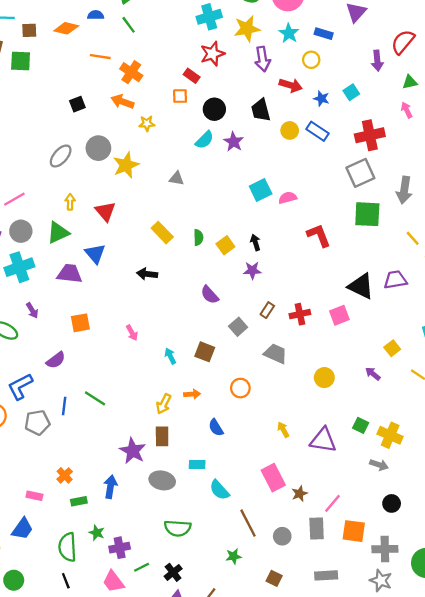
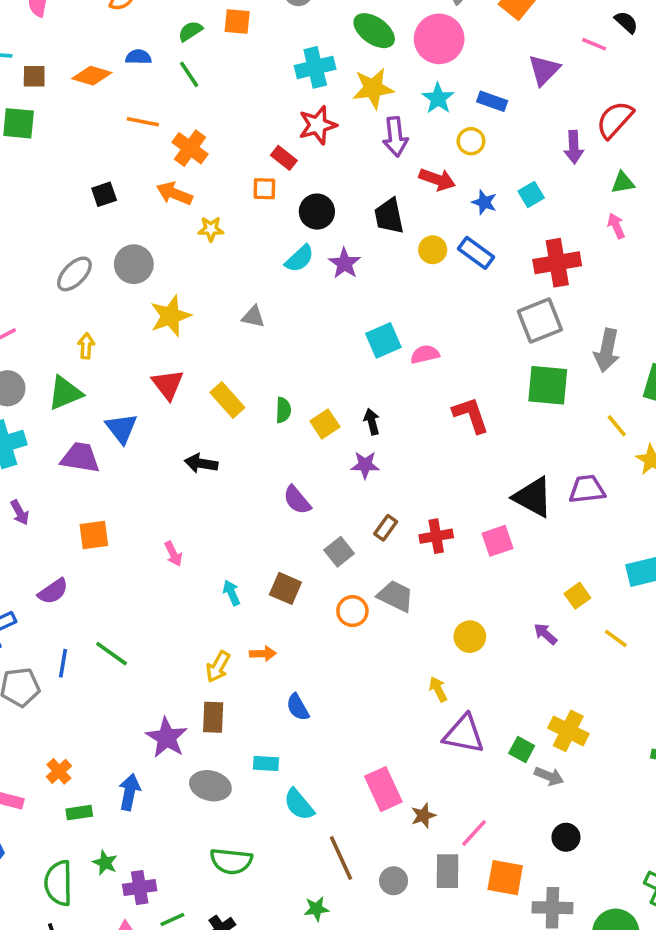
yellow star: (126, 165) -> (170, 316), moved
red triangle: (105, 211) -> (168, 384), moved
orange circle: (240, 388) -> (352, 611), moved
green square: (361, 425) -> (522, 750), moved
yellow arrow: (283, 430) -> (438, 689), moved

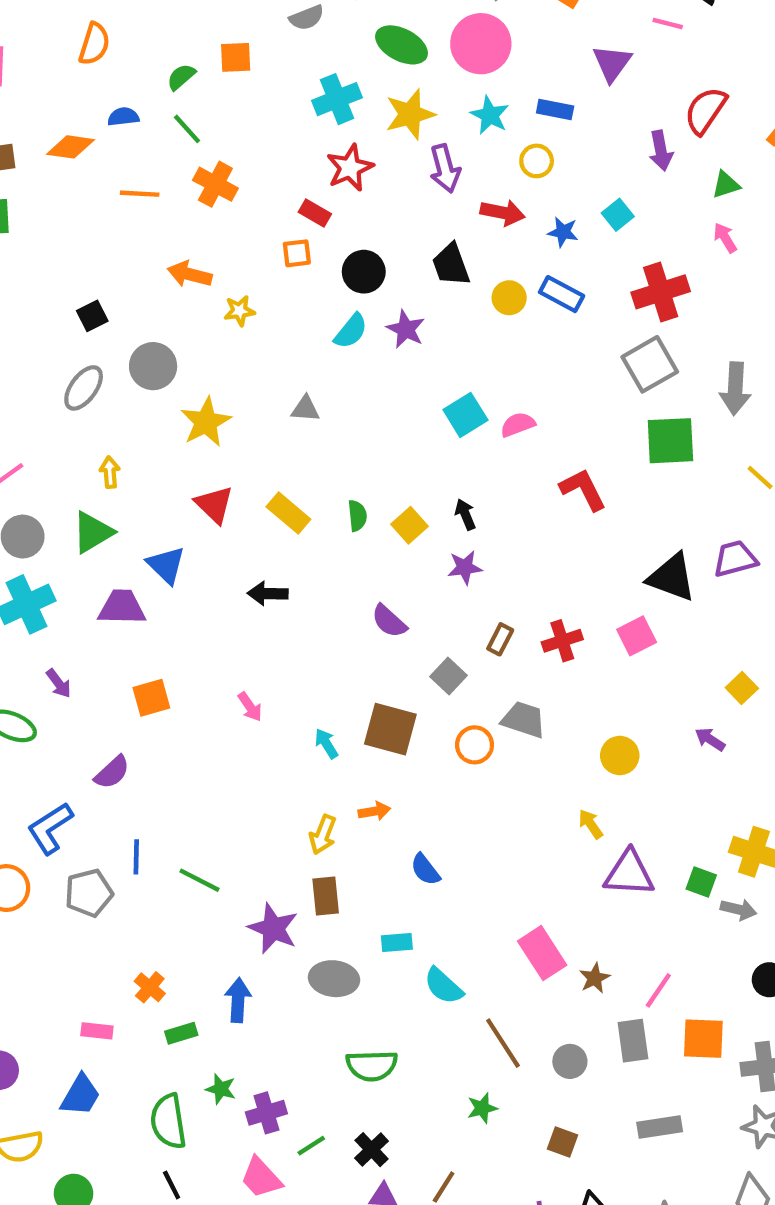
orange cross: (190, 148) -> (215, 184), moved
black square: (104, 194) -> (92, 316), moved
brown square: (285, 588) -> (390, 729), size x1.4
green line: (112, 654) -> (199, 880), moved

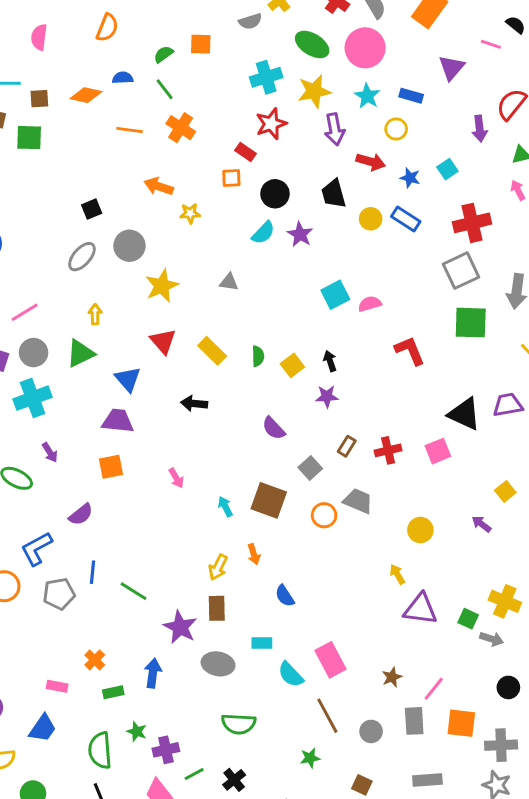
purple trapezoid: (122, 607) -> (118, 421), moved
orange arrow: (374, 811) -> (254, 554), turned 78
pink rectangle: (542, 953) -> (331, 660), moved

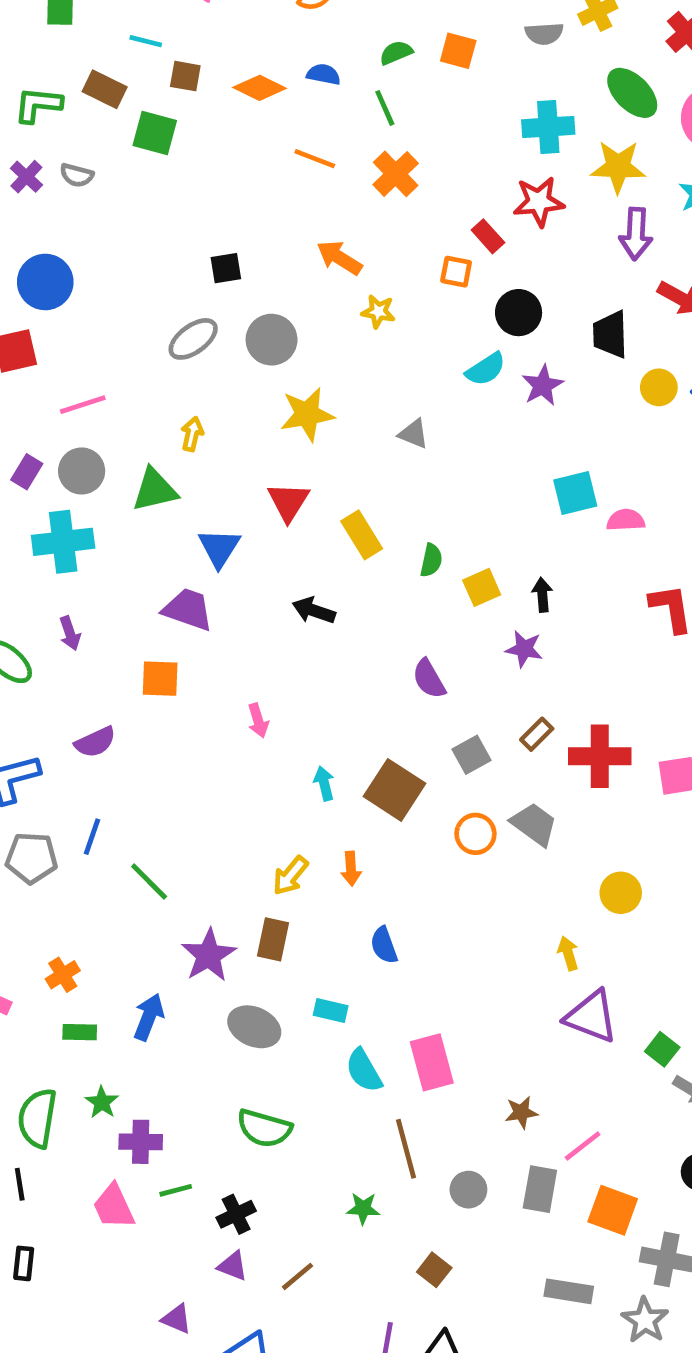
red cross: (388, 450) -> (600, 756), size x1.4
gray rectangle: (427, 780) -> (569, 1291), moved

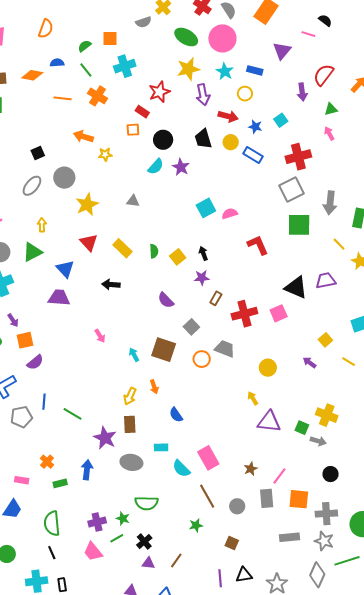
cyan cross: (548, 127) -> (125, 66), moved
yellow circle: (659, 387) -> (231, 142), moved
orange square: (160, 679) -> (25, 340), moved
brown rectangle: (537, 734) -> (216, 298), moved
green star: (102, 1102) -> (123, 518), moved

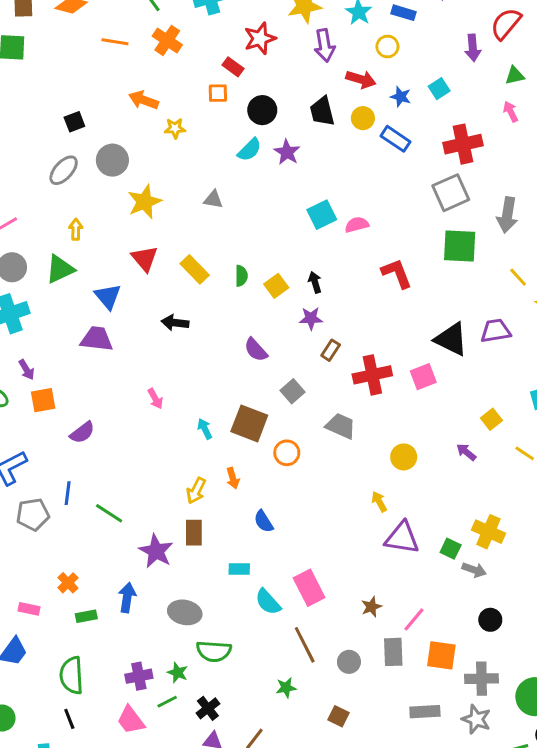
orange circle: (202, 359) -> (287, 453), moved
purple semicircle: (35, 362) -> (82, 432), moved
gray ellipse: (131, 462) -> (185, 612), moved

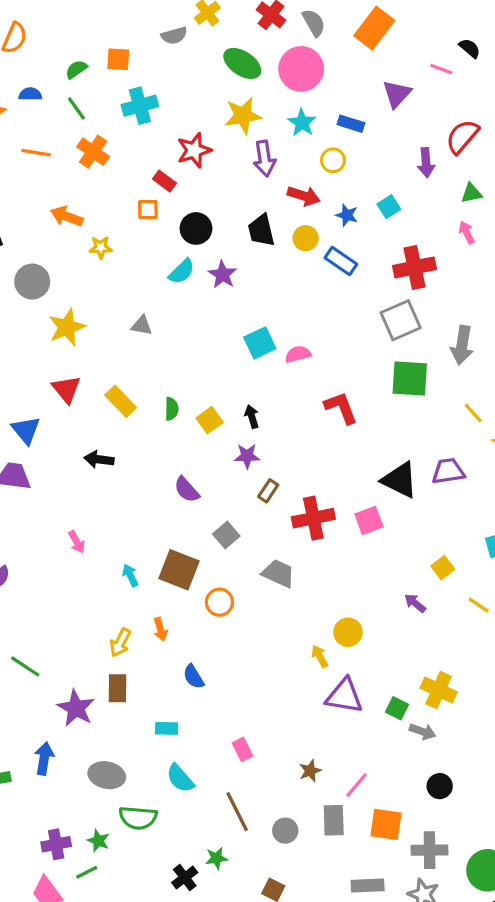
yellow circle: (404, 457) -> (348, 632), moved
pink rectangle: (309, 588) -> (242, 749), size x0.6
cyan semicircle: (268, 602) -> (180, 778), moved
black cross: (208, 708) -> (185, 878), moved

